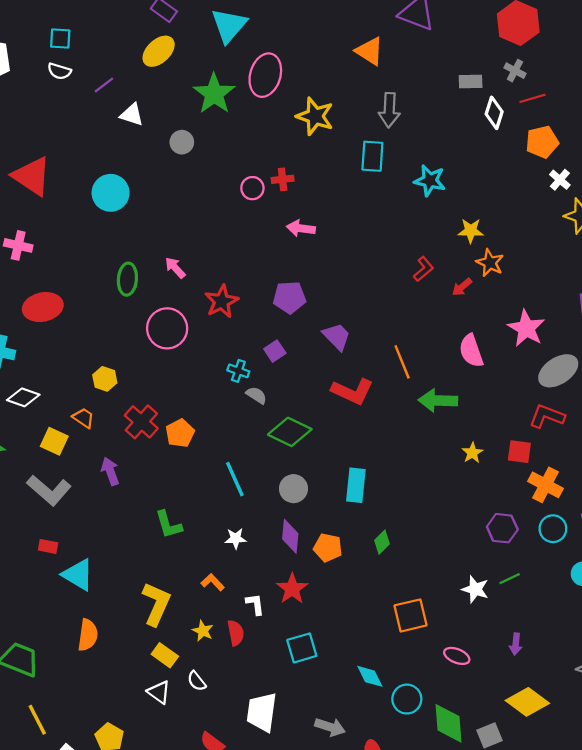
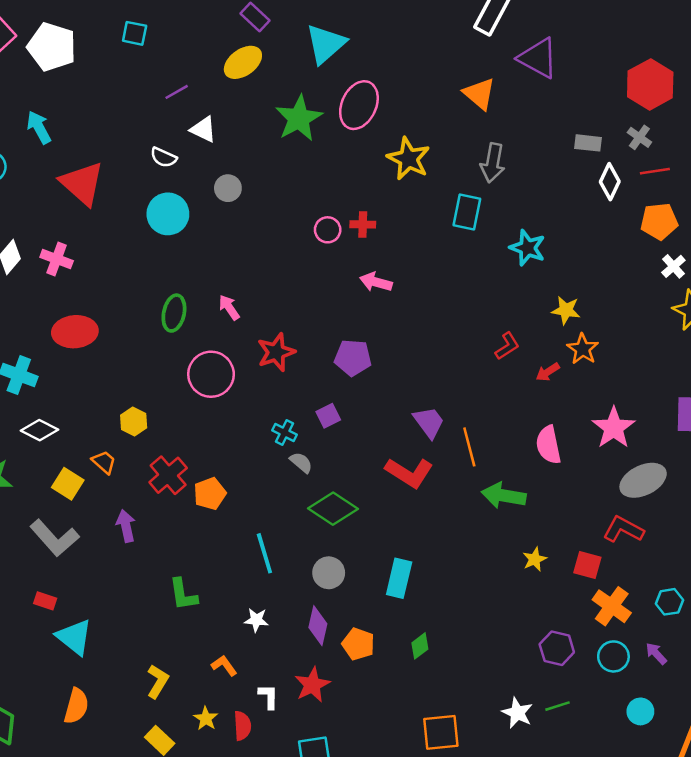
white semicircle: (59, 71) -> (164, 157), moved
gray circle: (182, 142) -> (228, 188), moved
purple trapezoid: (337, 336) -> (429, 422), moved
yellow L-shape: (156, 604) -> (158, 681), size x0.7

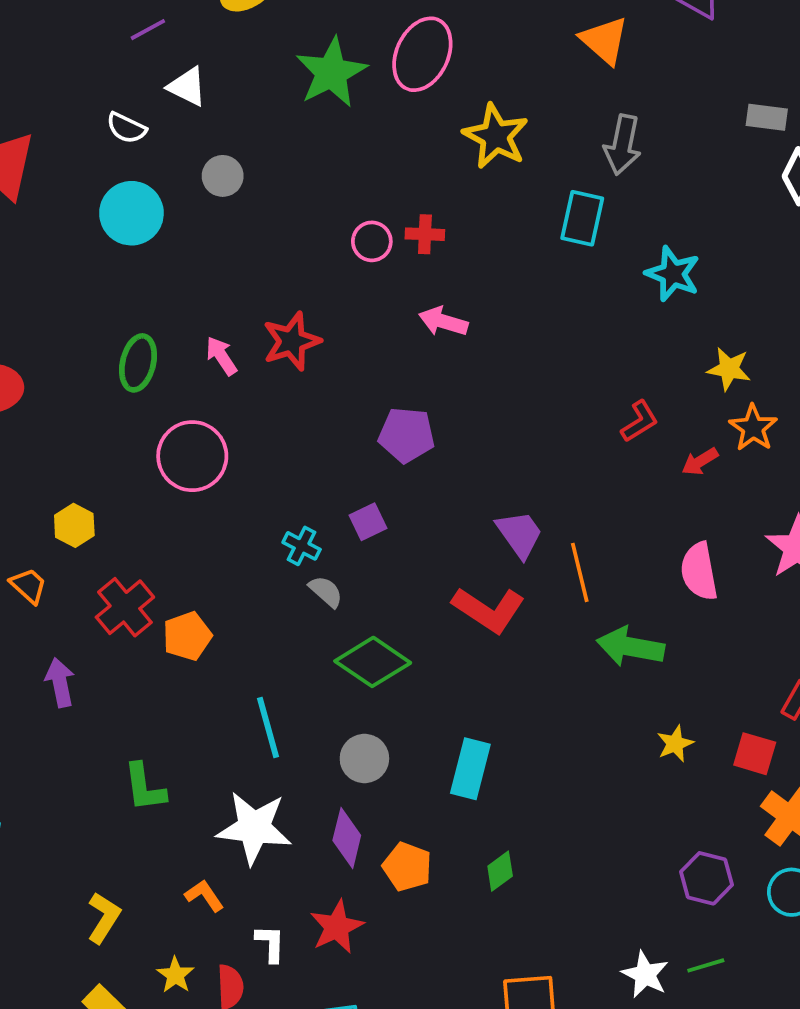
red star: (276, 352) -> (292, 341), moved
white star: (256, 620) -> (254, 828), size x2.0

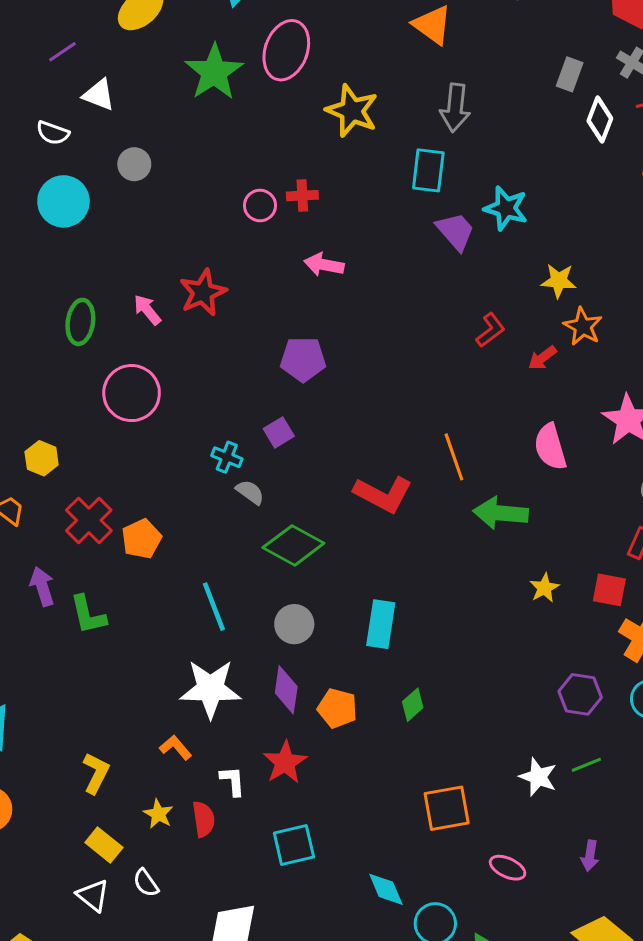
gray rectangle: (767, 117) -> (570, 74), turned -72
purple trapezoid: (519, 534) -> (455, 231), moved
green L-shape: (144, 787) -> (88, 615), moved

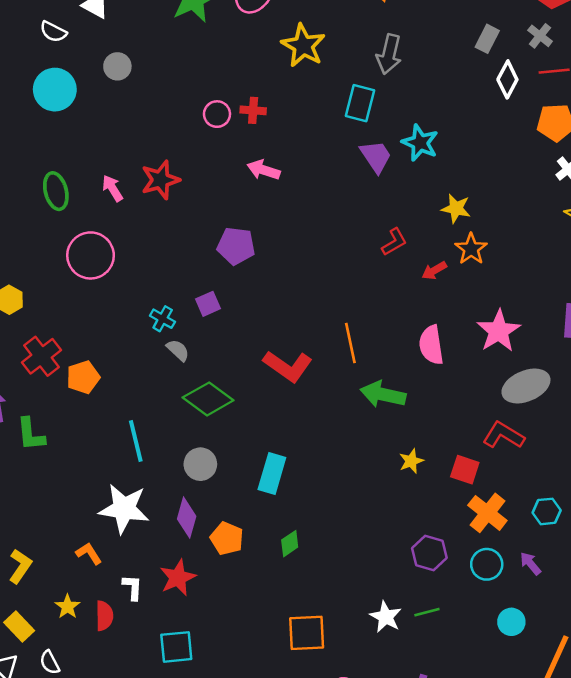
green ellipse: (80, 322) -> (56, 191), turned -30

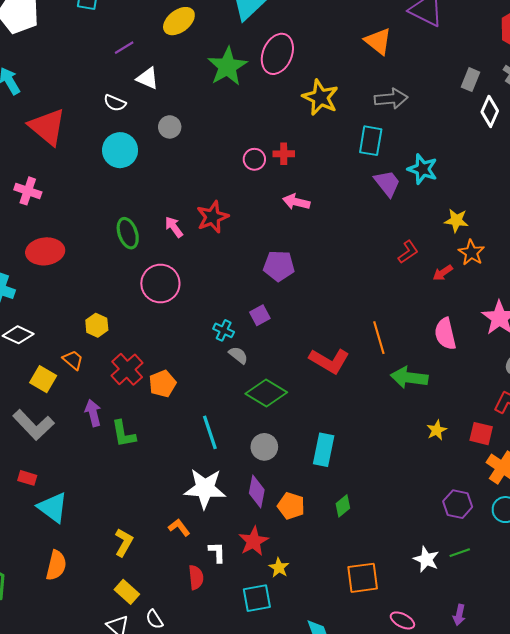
gray arrow: (389, 54) -> (391, 99), turned -104
yellow star: (67, 607) -> (279, 568), moved

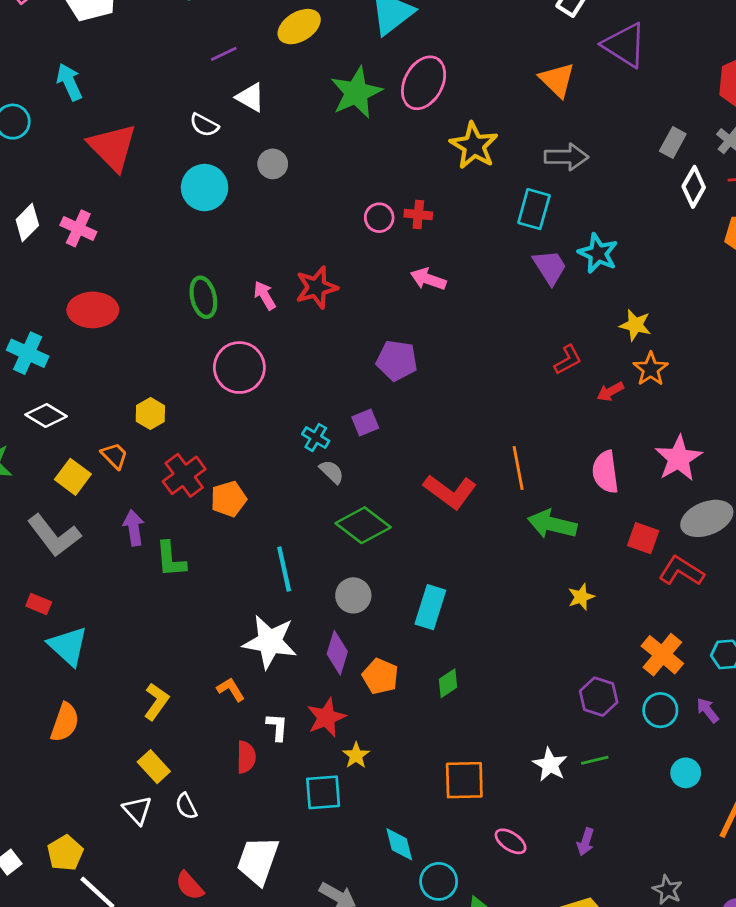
red square: (481, 434) -> (643, 538), moved

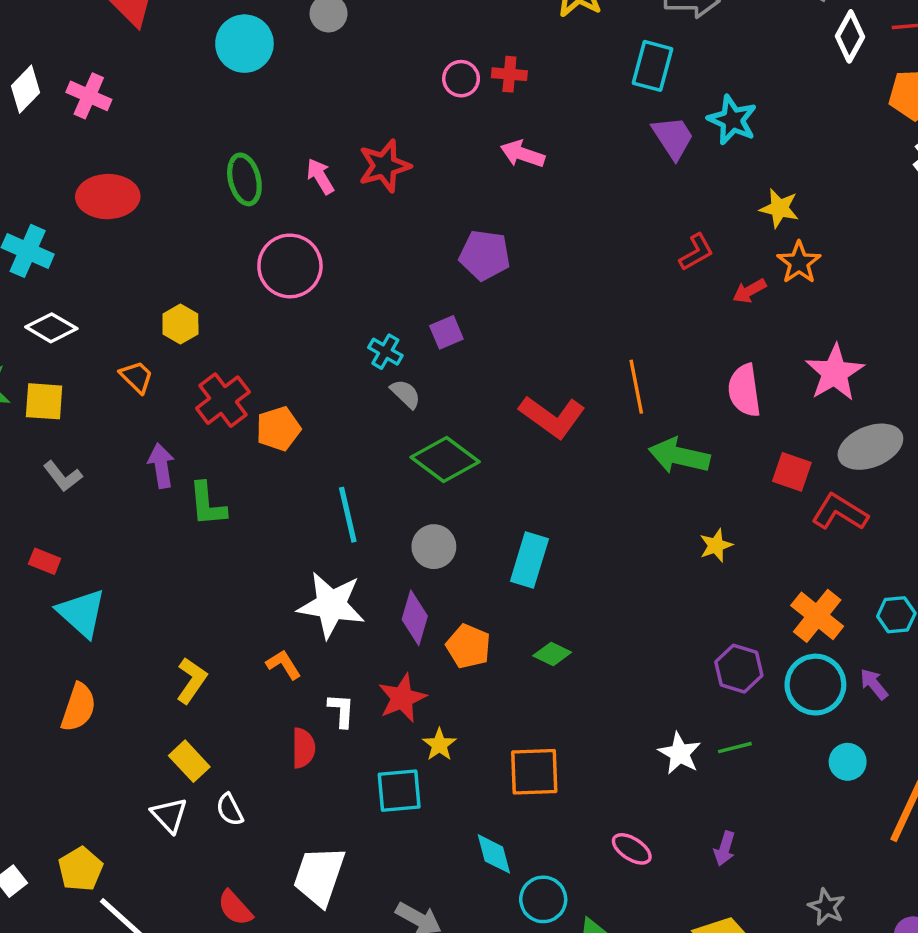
yellow square: (73, 477) -> (44, 401), moved, turned -32
gray L-shape: (54, 535) -> (63, 476), size x0.6
green diamond: (448, 683) -> (552, 654), turned 60
cyan circle: (660, 710) -> (815, 685), size x1.4
orange square: (464, 780) -> (534, 772), moved

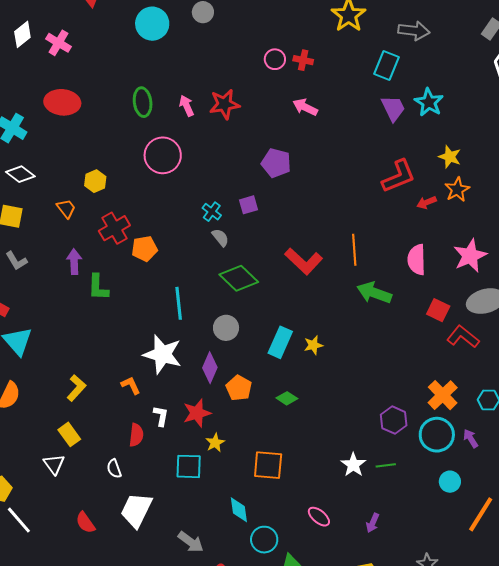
red L-shape: (696, 252) -> (399, 176), size x1.6
yellow star: (716, 545) -> (313, 345), moved
white semicircle: (230, 810) -> (114, 469), moved

